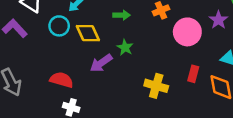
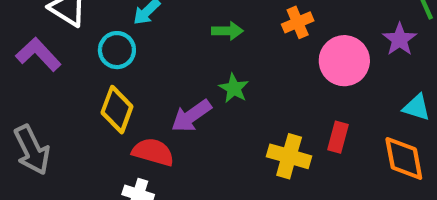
yellow diamond: (88, 33) -> (117, 110), moved, turned 45
red rectangle: (193, 74) -> (338, 137), moved
red semicircle: (62, 80) -> (153, 152), moved

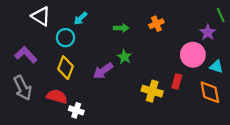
purple L-shape: (38, 54) -> (26, 55), moved
pink circle: (344, 61) -> (193, 55), moved
red semicircle: (153, 152) -> (57, 96), moved

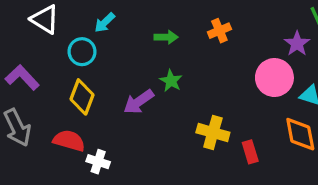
red rectangle: (177, 81) -> (250, 152), moved, turned -32

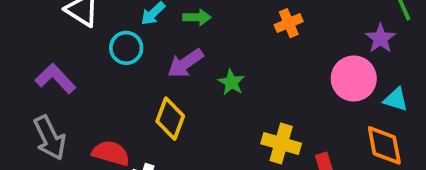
green arrow: (166, 37) -> (197, 17), moved
yellow diamond: (82, 97) -> (170, 119), moved
purple arrow: (139, 102) -> (185, 63), moved

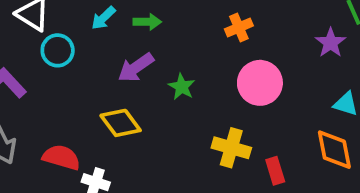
cyan circle: (126, 48) -> (58, 50), moved
pink circle: (354, 78) -> (260, 83), moved
yellow diamond: (170, 119) -> (121, 123), turned -57

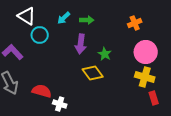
purple arrow: (136, 68) -> (81, 44), turned -48
yellow diamond: (121, 123) -> (93, 73), moved
yellow cross: (231, 148) -> (145, 77), moved

